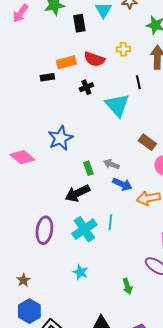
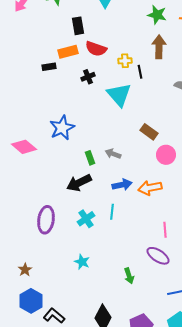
black rectangle: (79, 23) -> (78, 26), moved
yellow cross: (123, 49) -> (125, 61), moved
blue arrow: (122, 184) -> (122, 185), moved, turned -36
cyan cross: (84, 229) -> (86, 219), size x0.7

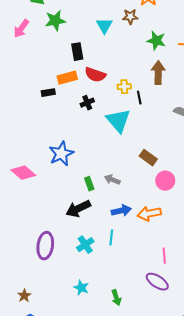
green arrow: (129, 276) -> (116, 298), moved

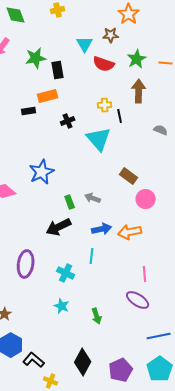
green star: (55, 21) -> (36, 58), moved
green star: (156, 41) -> (137, 59), turned 30
red semicircle: (95, 75) -> (104, 64), moved
cyan cross: (85, 245) -> (66, 273), moved, turned -30

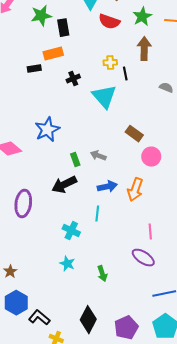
orange arrow: (130, 232) -> (135, 190), turned -60
purple ellipse: (26, 264) -> (23, 204), moved

